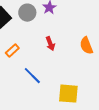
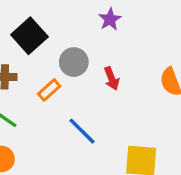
gray circle: (27, 13) -> (74, 62), moved

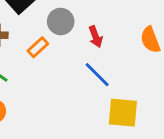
blue line: (82, 131) -> (97, 75), moved

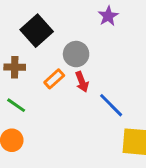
red arrow: (96, 37) -> (82, 82), moved

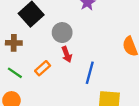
orange rectangle: (54, 79) -> (43, 68), moved
blue line: (111, 105) -> (90, 73), turned 60

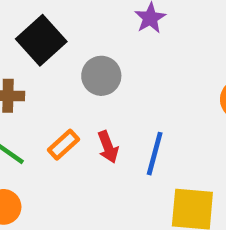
red arrow: (67, 54) -> (108, 147), moved

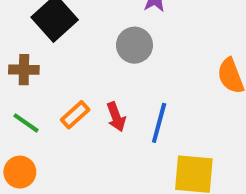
gray circle: (101, 76) -> (134, 45), moved

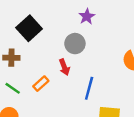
red arrow: (116, 117) -> (64, 67), moved

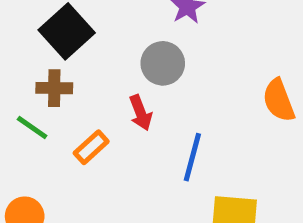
brown cross: (11, 58) -> (54, 88), moved
green line: (13, 88) -> (32, 127), moved

